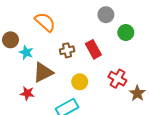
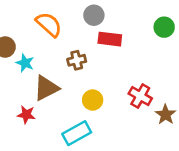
gray circle: (106, 15) -> (94, 15), moved
green circle: (126, 33) -> (164, 27), moved
red rectangle: (93, 49) -> (110, 39), moved, turned -54

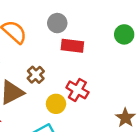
brown cross: (77, 60) -> (36, 75), moved, turned -30
red cross: (140, 96) -> (77, 90), moved

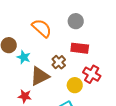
red rectangle: (72, 46) -> (80, 48), moved

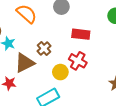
red rectangle: (80, 48) -> (81, 34), moved

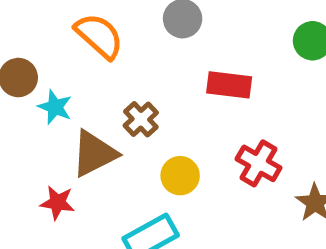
red cross: (78, 61) -> (259, 163), moved

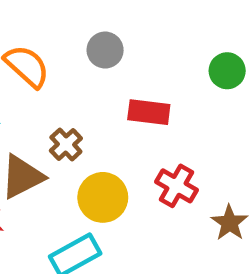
yellow circle: (180, 176) -> (103, 197), size x1.4

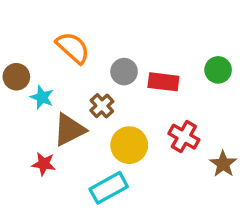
gray circle: (105, 50) -> (124, 72), moved
green circle: (227, 71) -> (218, 70), moved

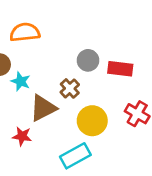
orange semicircle: (73, 48) -> (25, 32), moved, turned -48

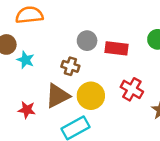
brown cross: (70, 88) -> (70, 66), turned -30
brown triangle: (43, 108) -> (58, 96), moved

